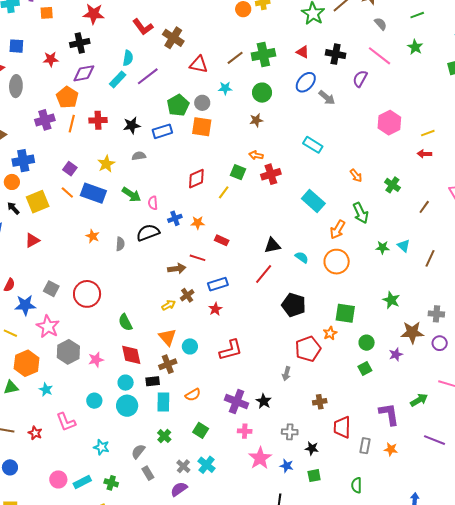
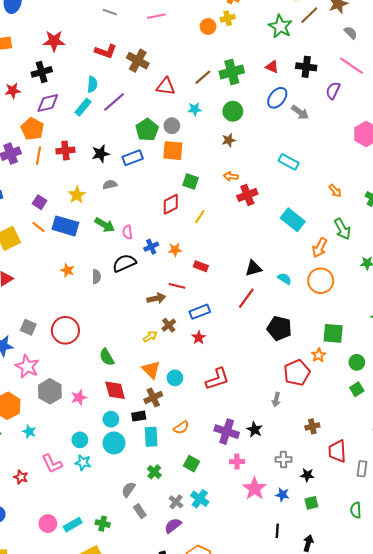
red L-shape: (143, 27) -> (106, 51), turned -30
green square: (238, 172) -> (190, 182), moved
cyan star: (101, 447) -> (83, 463), moved

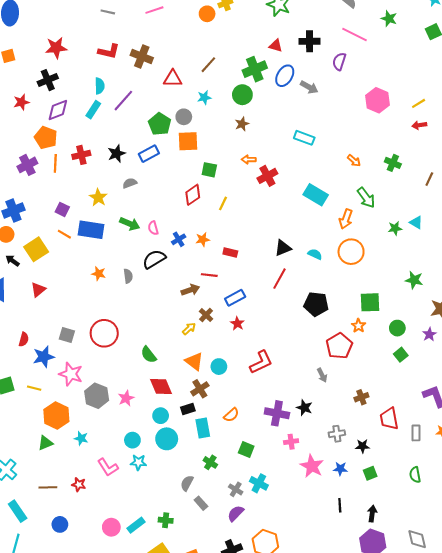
green cross: (232, 72) -> (255, 69), moved
gray arrow: (276, 400) -> (322, 375), turned -32

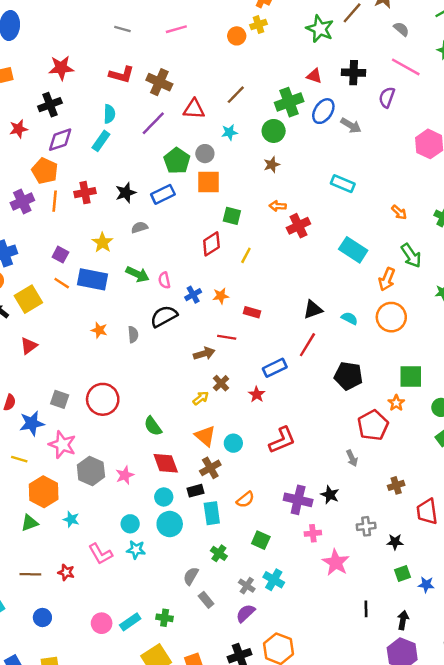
purple line: (123, 101) -> (153, 123), moved
blue rectangle: (235, 298) -> (275, 368), moved
blue star: (340, 469) -> (426, 585), moved

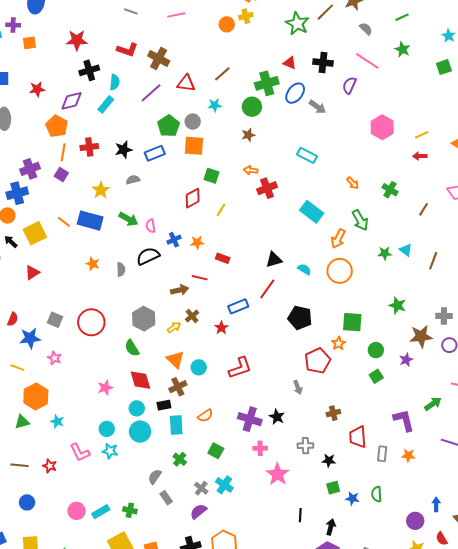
black cross: (50, 105) -> (89, 70), moved
purple cross: (22, 202) -> (30, 169), moved
purple square: (60, 255) -> (61, 175), moved
pink star: (62, 445) -> (54, 358), size x0.6
gray hexagon: (91, 471) -> (144, 319), moved

